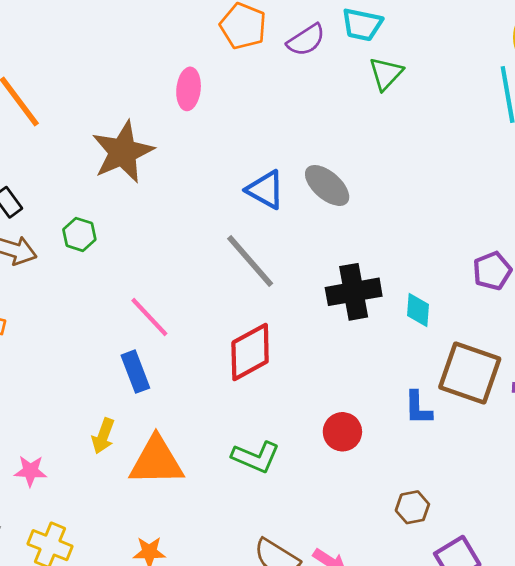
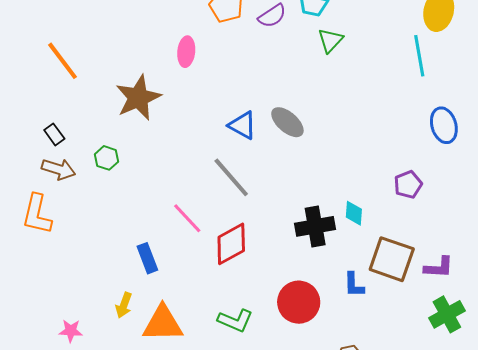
black cross: (354, 292) -> (315, 226), moved
pink line: (149, 317) -> (187, 218), moved
red circle: (342, 432) -> (299, 302), size x1.5

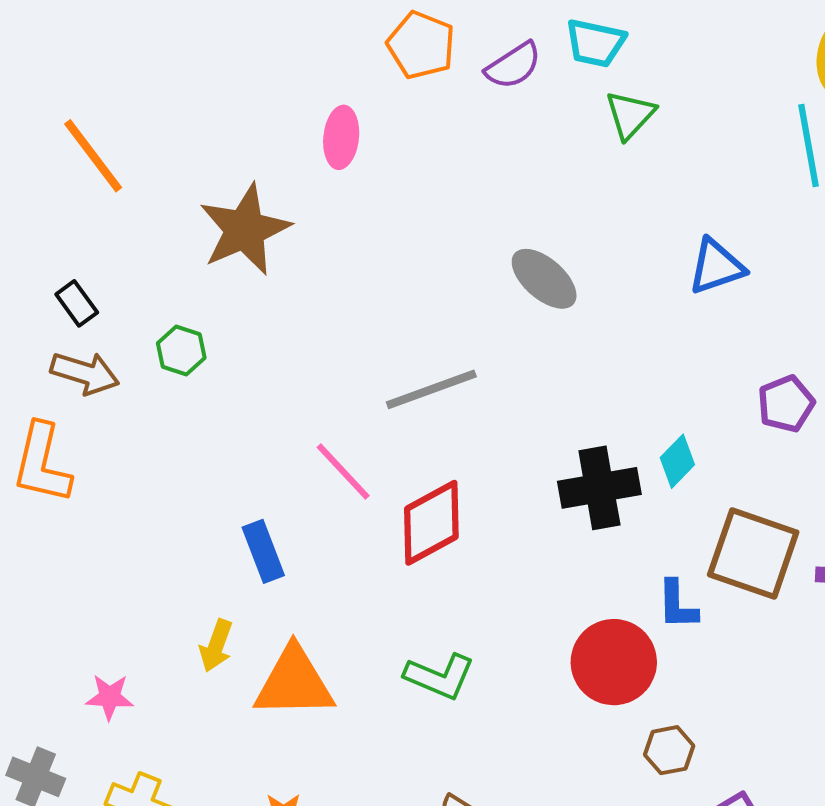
blue triangle: (242, 125) -> (716, 266), moved, turned -48
gray line: (231, 177) -> (431, 389), turned -69
cyan diamond: (354, 213) -> (677, 461), turned 40
red circle: (299, 302) -> (614, 662), moved

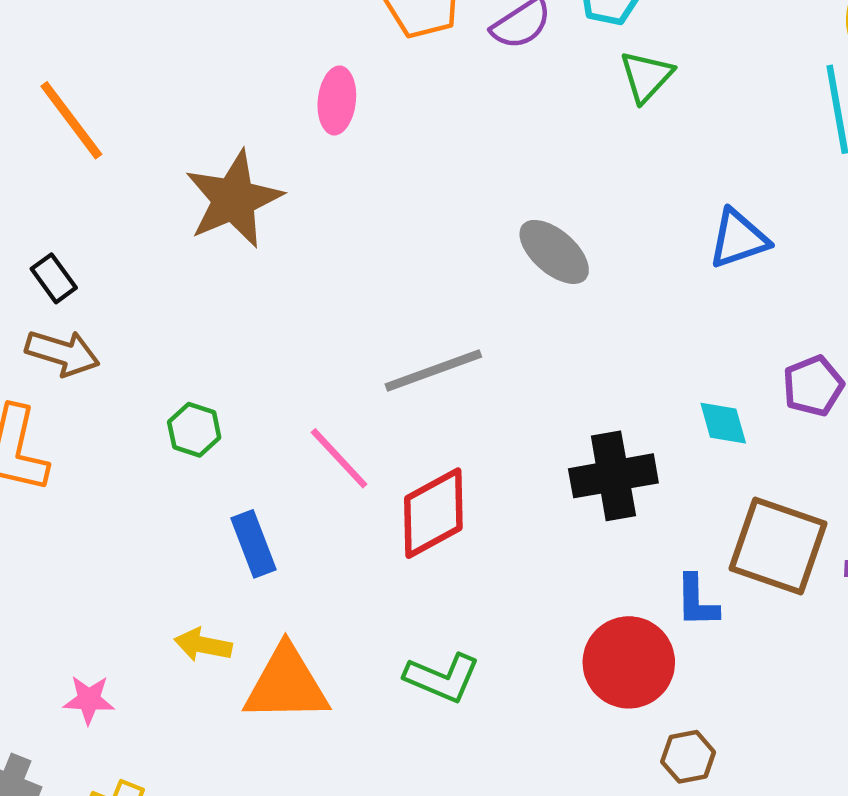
green hexagon: (181, 351) -> (194, 430), moved
cyan diamond: (677, 461) -> (723, 423), moved, turned -60
yellow arrow: (216, 646) -> (203, 645), turned 81

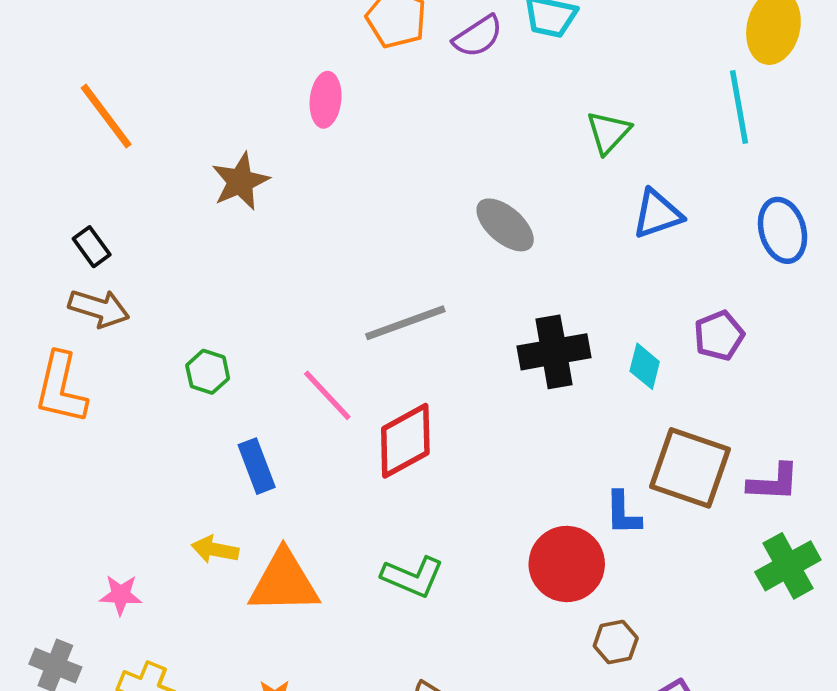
green triangle: (646, 76) -> (608, 132), moved
brown star: (234, 199) -> (240, 181), size x0.7
cyan diamond: (723, 423) -> (645, 366), turned 30
black cross: (613, 476) -> (554, 352), moved

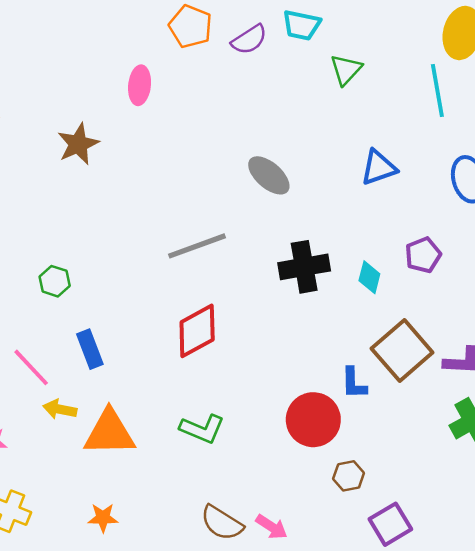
green triangle: (608, 132) -> (346, 70), moved
pink line: (327, 395) -> (31, 367), moved
brown square: (690, 468) -> (402, 350), turned 30

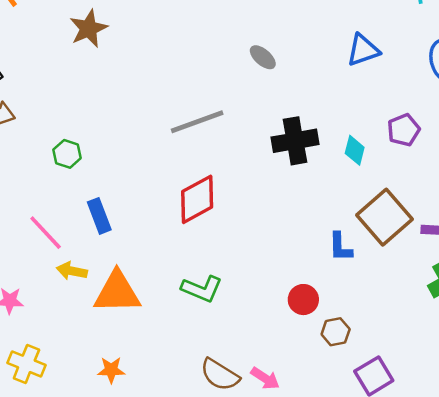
gray ellipse: (269, 175) -> (263, 57), size x0.7
red circle: (313, 420) -> (303, 300), moved, size x0.6

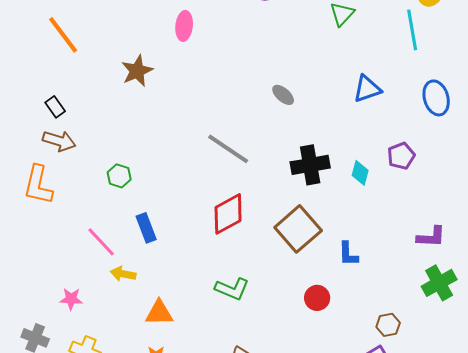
gray line: (197, 122) -> (228, 149), turned 54
brown square: (385, 217) -> (298, 229), moved
orange triangle: (117, 292) -> (159, 313), moved, size x0.7
brown hexagon: (336, 332) -> (388, 325), moved

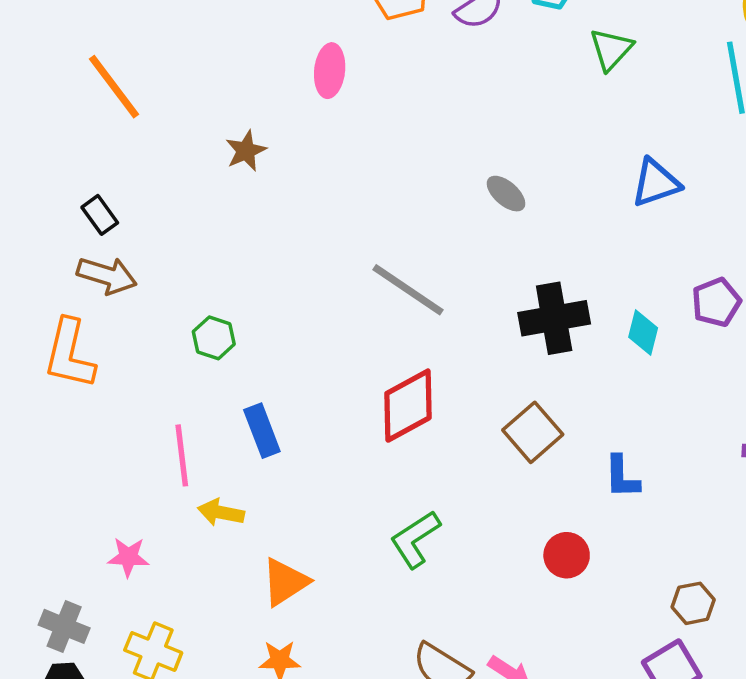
brown star: (137, 71) -> (246, 151), size x0.7
brown square: (298, 229) -> (533, 432), size x0.7
pink line: (101, 242) -> (182, 455), turned 36
green L-shape: (232, 289) -> (415, 539), turned 124
orange triangle: (159, 313) -> (285, 582), turned -32

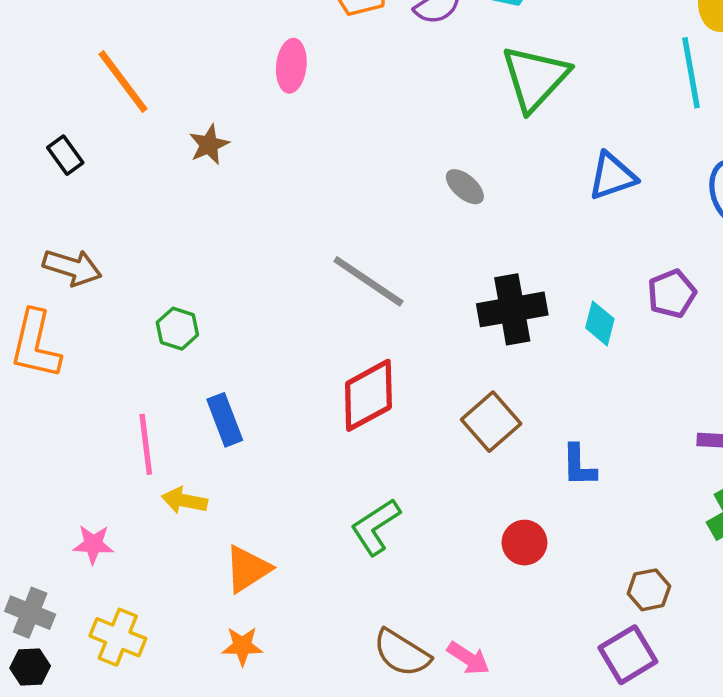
green triangle: (611, 49) -> (535, 78), moved, size x1.6
orange line: (114, 87) -> (123, 82), moved
black rectangle: (100, 215) -> (65, 155), moved

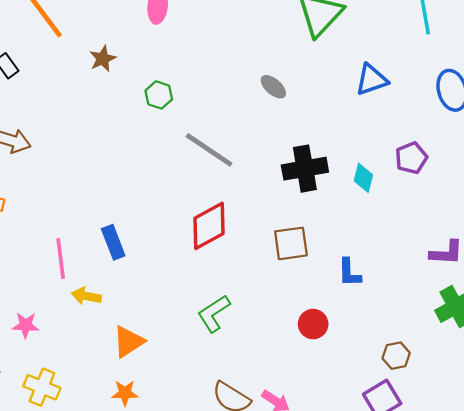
green hexagon: (177, 329) -> (159, 95), moved
brown square: (491, 422) -> (291, 243), turned 33

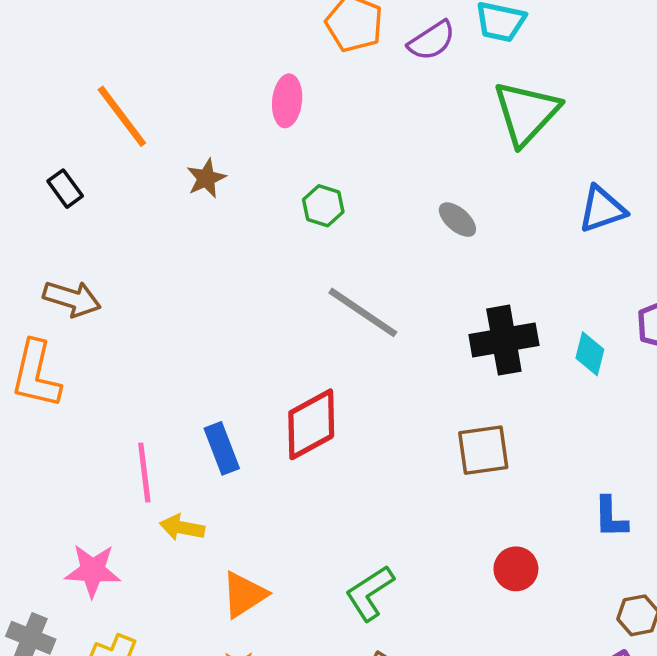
green hexagon: (159, 95) -> (323, 206), moved
red diamond: (209, 226) -> (311, 424), moved
blue L-shape: (349, 273) -> (611, 517), moved
green L-shape: (214, 314) -> (370, 593), moved
pink star: (26, 325) -> (93, 571), size x1.4

